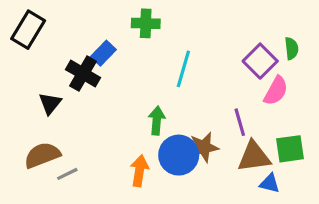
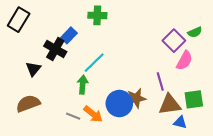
green semicircle: (292, 48) -> (195, 32), turned 72
cyan line: (183, 69) -> (94, 63), moved, turned 30
green arrow: (157, 121) -> (83, 85), moved
orange arrow: (139, 171) -> (93, 114), turned 120
gray line: (67, 174) -> (73, 116), moved, turned 48

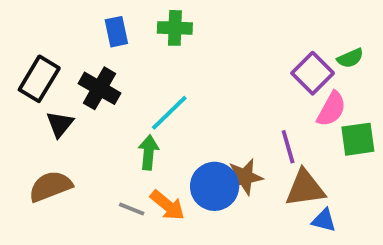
black rectangle: (19, 20) -> (39, 79), moved
blue rectangle: (69, 35) -> (116, 32), moved, turned -56
green square: (194, 99) -> (358, 139), moved

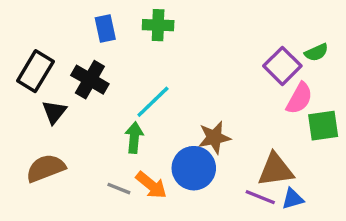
purple line: (288, 147) -> (260, 197), moved, turned -52
brown star: (245, 177) -> (214, 138), moved
blue triangle: (324, 220) -> (293, 199), turned -30

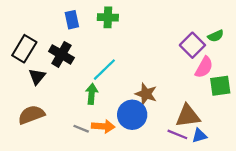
brown star: (214, 138) -> (146, 94), turned 30
orange arrow: (151, 185) -> (103, 126), turned -35

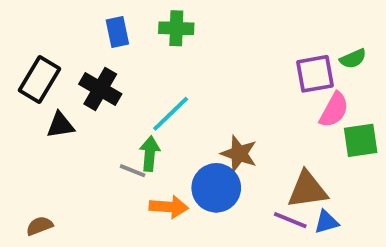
purple square: (192, 45) -> (315, 74), turned 35
black triangle: (37, 76) -> (60, 125), turned 42
brown semicircle: (31, 115) -> (39, 226), moved, size x0.6
gray line: (81, 129) -> (133, 171), moved

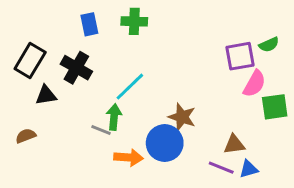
brown triangle: (307, 190) -> (234, 144), size x0.7
brown semicircle: (39, 226) -> (26, 136), moved

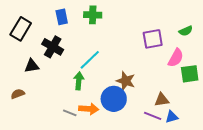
purple square: (240, 56) -> (153, 39), moved
black rectangle: (30, 60) -> (21, 29), moved
gray line: (101, 130) -> (70, 113), moved

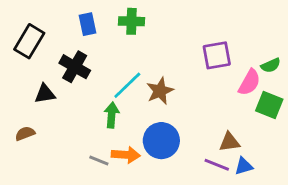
green semicircle: (186, 31) -> (271, 65), moved
green square: (190, 74) -> (269, 105), turned 30
brown star: (126, 81) -> (160, 91), moved, turned 30

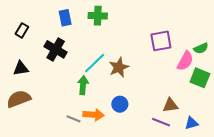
black rectangle: (29, 41) -> (22, 30), size x0.6
black triangle: (45, 94) -> (21, 68), moved
brown semicircle: (25, 133) -> (19, 99), size x1.6
blue circle: (161, 141) -> (120, 104), size x0.6
blue triangle: (244, 166) -> (191, 123), moved

